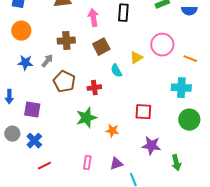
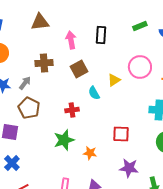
brown pentagon: (64, 82) -> (29, 108), moved

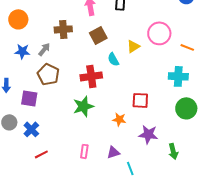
red cross: (72, 110) -> (91, 76), size x1.5
orange star: (90, 153) -> (119, 119), moved

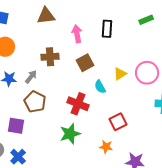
pink circle: (159, 33) -> (147, 73), moved
red cross: (91, 76) -> (78, 104), turned 30
red square: (140, 100) -> (118, 122), moved, turned -30

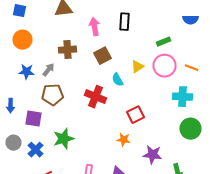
green rectangle: (146, 20) -> (164, 42), moved
brown pentagon: (35, 102) -> (52, 95), turned -30
green star: (70, 134) -> (64, 139), moved

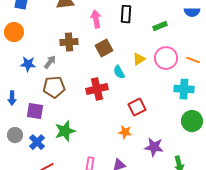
orange circle: (22, 40) -> (14, 32), moved
green rectangle: (164, 42) -> (160, 26), moved
red cross: (96, 97) -> (97, 89), turned -35

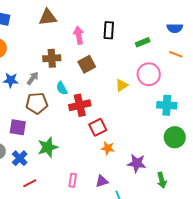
yellow triangle: (139, 59) -> (122, 85), moved
orange line: (193, 60) -> (176, 54), moved
cyan semicircle: (119, 72) -> (62, 88), moved
red square: (137, 107) -> (98, 127), moved

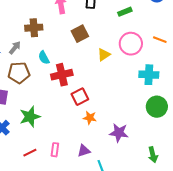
orange line: (176, 54) -> (160, 40), moved
brown square: (87, 64) -> (80, 34), moved
green arrow: (162, 180) -> (153, 155), moved
red line: (30, 183) -> (30, 153), moved

